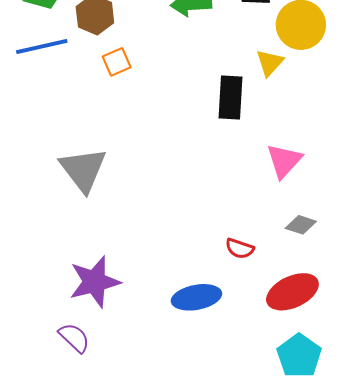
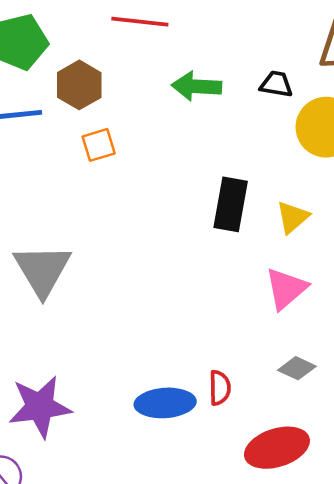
yellow triangle: (270, 63) -> (293, 217), moved
red semicircle: (240, 249) -> (220, 388), turned -116
blue ellipse: (196, 297) -> (165, 403), moved

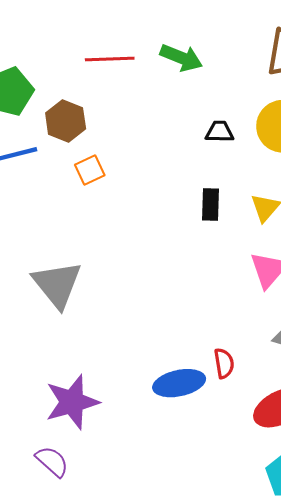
black trapezoid: (276, 84) -> (220, 132), moved
green arrow: (197, 86) -> (181, 58), moved, turned -153
black rectangle: (231, 204) -> (210, 205), size x0.7

